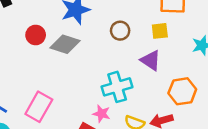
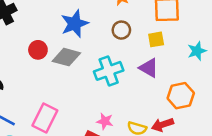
brown circle: (120, 31) -> (121, 30), moved
cyan cross: (117, 87) -> (109, 71), moved

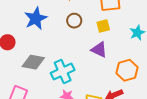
gray diamond: (66, 57) -> (33, 62), moved
cyan cross: (109, 71) -> (63, 71), moved

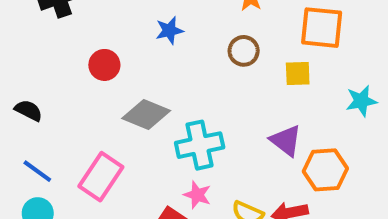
blue star: (36, 18) -> (169, 31), size x0.6
purple triangle: (99, 50) -> (286, 140), moved

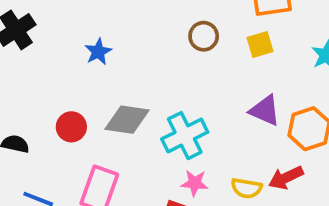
blue star: (169, 31) -> (98, 52), moved
red circle: (104, 65) -> (71, 127), moved

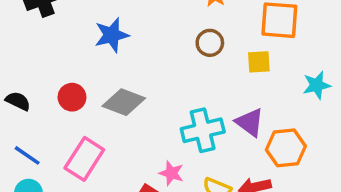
blue star: (98, 52) -> (112, 35), size x1.4
cyan cross: (185, 136) -> (203, 130), moved

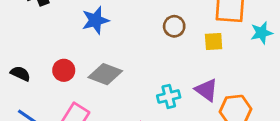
cyan star: (317, 85) -> (262, 33), moved
cyan cross: (203, 130) -> (169, 96), size x0.7

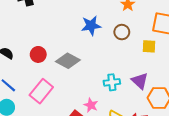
blue star: (95, 20) -> (91, 26), moved

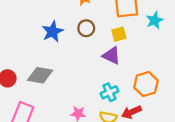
purple triangle: (140, 81) -> (111, 56), moved
cyan cross: (112, 82) -> (109, 92), moved

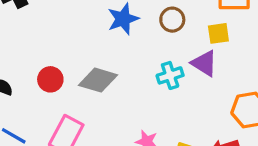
cyan cross: (109, 92) -> (170, 75), moved

